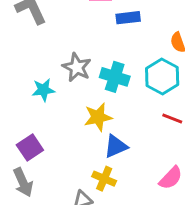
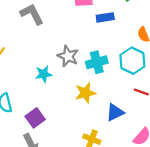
cyan cross: (115, 77) -> (97, 62), turned -30
blue triangle: (116, 146) -> (115, 112), moved

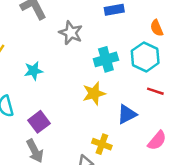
gray star: (68, 56) -> (71, 33), moved
cyan star: (44, 74) -> (33, 71), moved

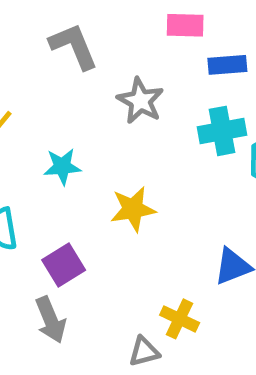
cyan cross: (106, 59) -> (222, 131), moved
yellow star: (94, 93) -> (133, 209), moved

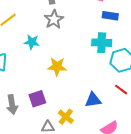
gray star: (140, 101) -> (54, 19), moved
purple square: (64, 265) -> (37, 99), moved

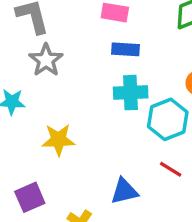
blue rectangle: (110, 16) -> (125, 49), moved

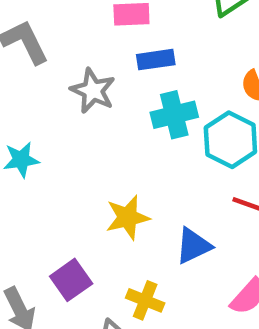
gray star: (46, 60) -> (93, 91), moved
yellow star: (58, 140) -> (128, 217), moved

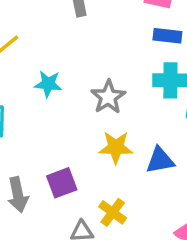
gray star: (93, 91) -> (108, 97), moved
blue triangle: (193, 246) -> (160, 160), moved

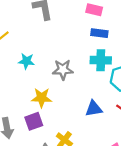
gray star: (108, 97) -> (63, 70), turned 30
yellow star: (116, 147) -> (42, 98), moved

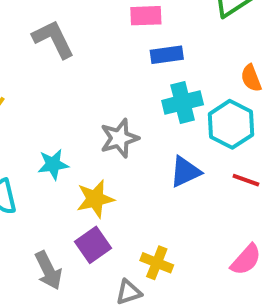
cyan star: (26, 61) -> (53, 164), moved
blue triangle: (94, 109) -> (185, 172), moved

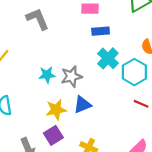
cyan cross: (183, 103) -> (108, 58), turned -35
cyan star: (53, 164) -> (47, 75), moved
blue triangle: (185, 172) -> (82, 105), moved

